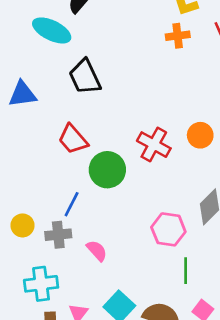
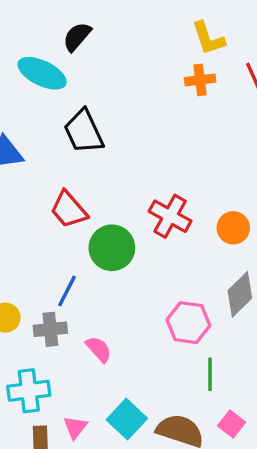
orange circle: (200, 135) -> (233, 228), moved

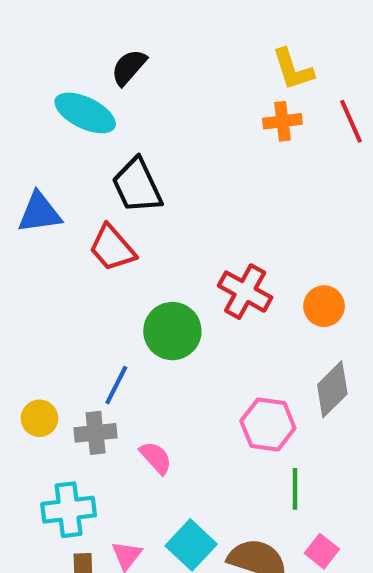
red trapezoid: (69, 210) -> (112, 248), moved

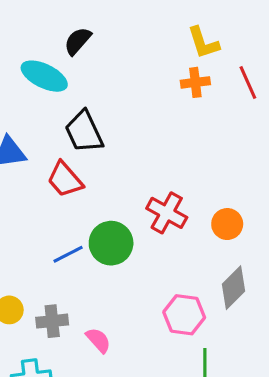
blue line: (116, 385) -> (68, 254), moved, turned 36

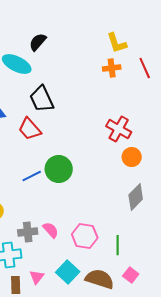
red cross: (167, 213) -> (119, 129), moved
pink hexagon: (184, 315) -> (85, 236), moved
gray cross: (52, 321) -> (28, 232), moved

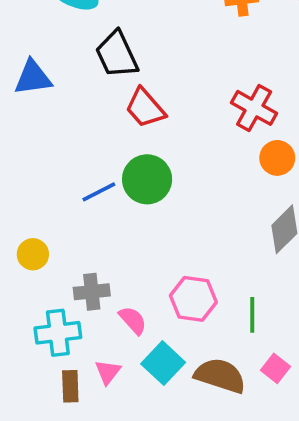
red trapezoid: (30, 129) -> (145, 108), moved
pink semicircle: (51, 230) -> (133, 320), moved

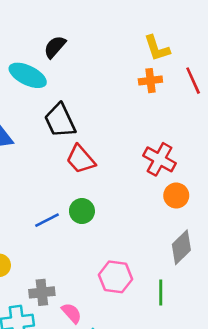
green circle: (147, 179) -> (82, 211), size x0.7
pink hexagon: (193, 299) -> (116, 277), moved
green line: (252, 315) -> (161, 292), moved

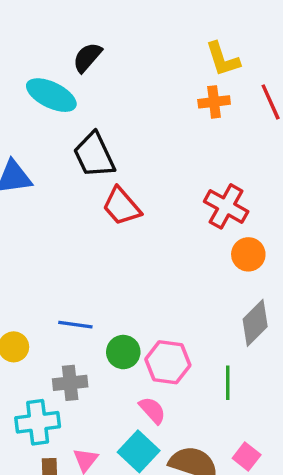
green circle: (82, 211) -> (123, 352), moved
blue line: (47, 220) -> (75, 325), moved, turned 35
pink semicircle: (72, 313) -> (152, 410), moved

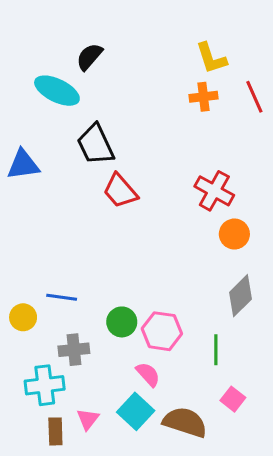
blue line: (75, 325) -> (62, 297), moved
pink square: (247, 457) -> (233, 399), moved

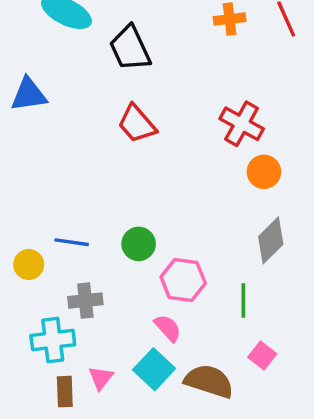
black trapezoid: (96, 145) -> (130, 48), moved
green circle: (122, 322) -> (139, 244), moved

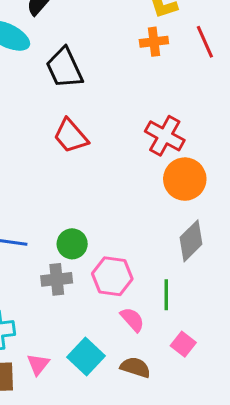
orange circle: (264, 172) -> (185, 179), size x1.4
gray cross: (85, 301) -> (57, 279), moved
pink semicircle: (168, 328) -> (132, 319), moved
brown semicircle: (209, 381) -> (135, 367), size x0.7

